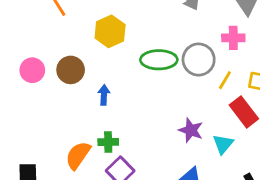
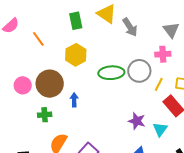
brown circle: (71, 70) -> (50, 84), size x1.4
green cross: (108, 142) -> (45, 115), moved

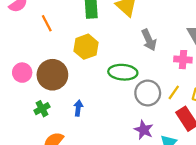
gray arrow: (130, 27) -> (149, 40), moved
gray circle: (139, 71) -> (148, 93), moved
blue arrow: (74, 100) -> (78, 108), moved
green cross: (45, 115) -> (42, 109), turned -32

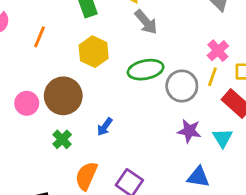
orange line: (47, 23) -> (40, 37), turned 66
gray arrow: (149, 40) -> (146, 22), moved
pink cross: (183, 60) -> (218, 51), moved, turned -30
blue arrow: (78, 108) -> (105, 127), turned -136

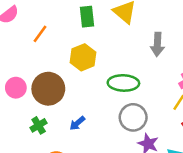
gray arrow: (146, 22) -> (157, 44), moved, turned 30
gray circle: (182, 86) -> (133, 117), moved

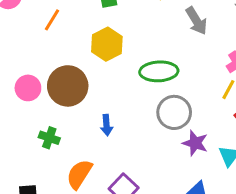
gray arrow: (157, 44) -> (196, 21), turned -30
blue arrow: (77, 123) -> (107, 125), turned -49
green cross: (39, 125) -> (49, 138), moved, turned -35

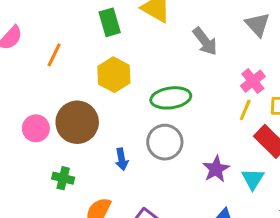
gray circle: (174, 112) -> (165, 142), moved
purple star: (195, 143) -> (216, 169), turned 30

